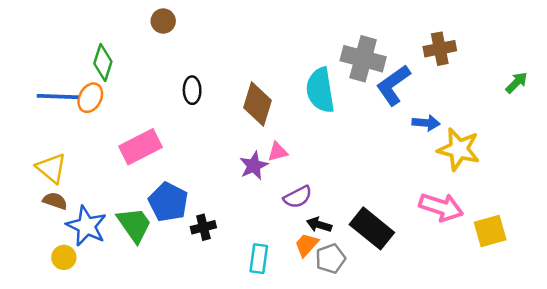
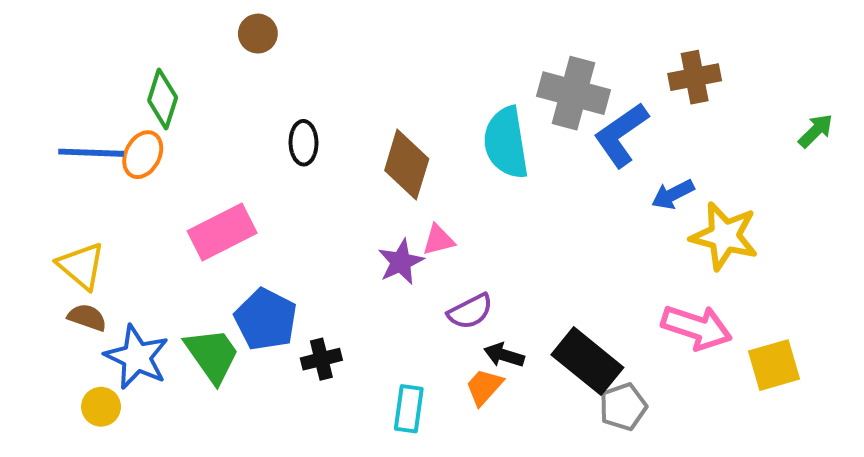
blue arrow: (426, 123) -> (673, 194), turned 148
gray pentagon: (330, 259) -> (623, 407), moved

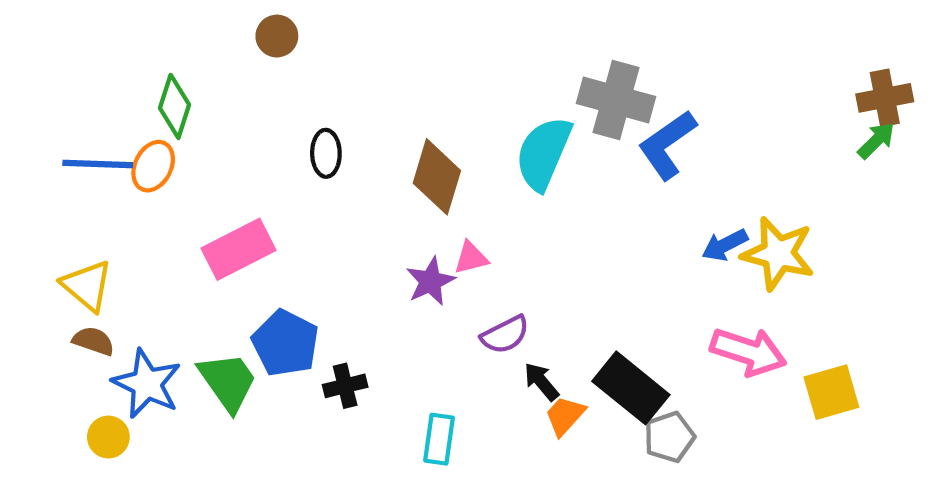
brown cross: (695, 77) -> (885, 98), moved
cyan semicircle: (506, 143) -> (543, 153), turned 32
blue arrow: (673, 194) -> (725, 245), moved
black arrow: (504, 355) -> (541, 382), turned 33
orange trapezoid: (484, 387) -> (565, 416), moved

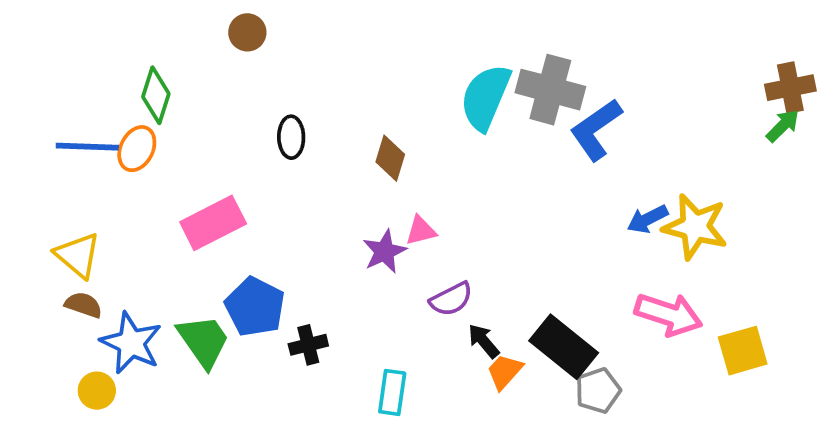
cyan semicircle: (543, 153) -> (486, 97), moved
brown diamond: (437, 177) -> (390, 158), size x0.7

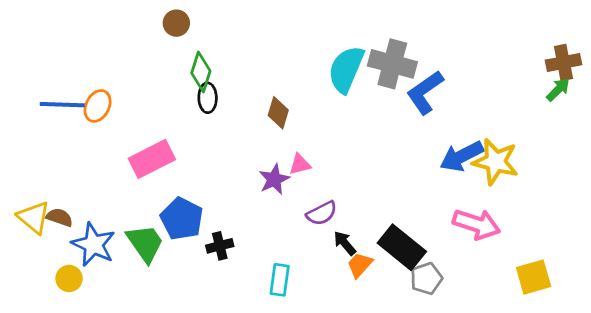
green diamond: (156, 95) -> (201, 72), moved
blue arrow: (647, 219) -> (462, 156), size x1.5
yellow triangle: (78, 255) -> (34, 217), moved
yellow square: (743, 351) -> (534, 277), moved

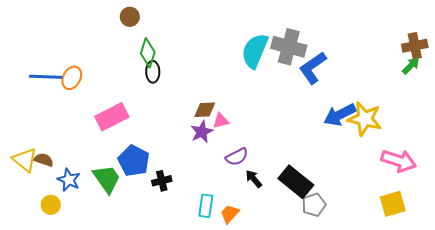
brown diamond: (278, 113) -> (205, 110), moved, turned 70
pink arrow: (477, 224) -> (399, 161), moved
blue star: (93, 245) -> (69, 180), size x0.7
orange trapezoid: (360, 265) -> (230, 214), moved

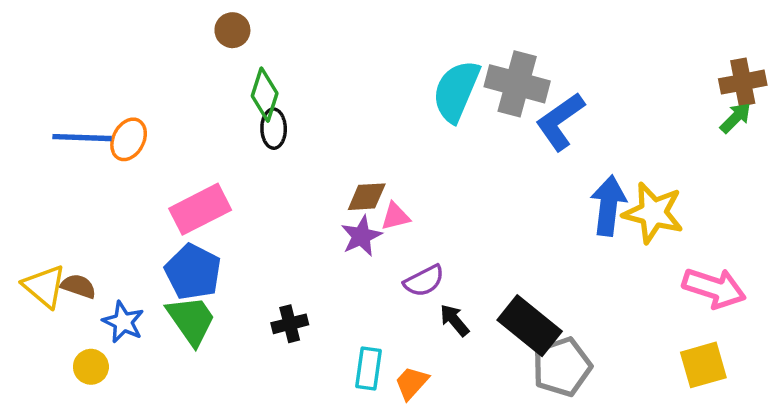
blue arrow: (340, 115) -> (608, 206), turned 124
blue pentagon: (134, 161) -> (193, 272), moved
gray pentagon: (314, 205) -> (562, 367), size x1.4

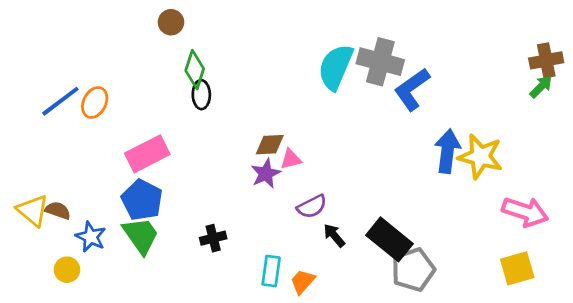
blue line: (82, 138) -> (60, 101), turned -39

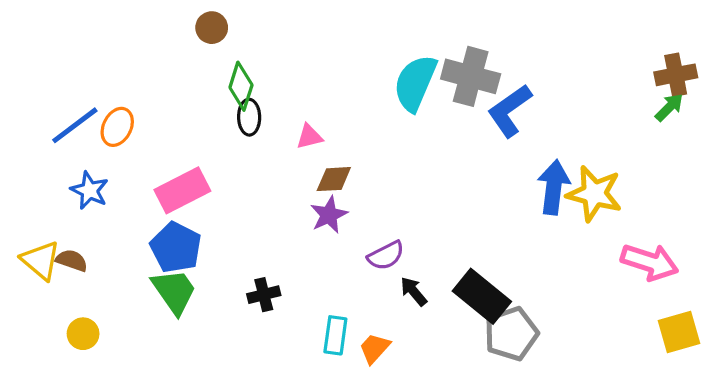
pink triangle: (291, 159) -> (309, 137), moved
blue star: (91, 237) -> (90, 190), moved
yellow square: (517, 268) -> (679, 332), moved

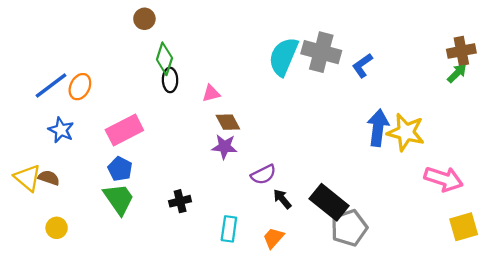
blue L-shape: (510, 111) -> (362, 65), moved, size x0.7
brown diamond: (334, 179) -> (228, 122), turned 65
purple star: (329, 215) -> (225, 147), turned 30
blue pentagon: (176, 247) -> (120, 169), size x0.7
orange trapezoid: (374, 348) -> (273, 238), moved

